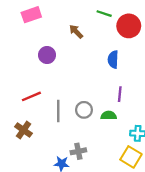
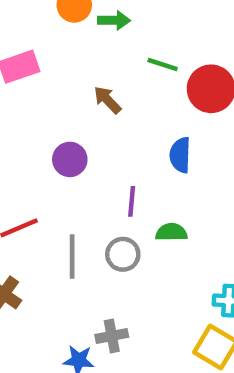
purple circle: (47, 55) -> (70, 159), moved
purple line: (120, 94) -> (132, 201), moved
green semicircle: (109, 115) -> (171, 232), moved

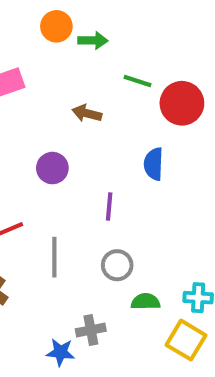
brown arrow: (107, 100) -> (87, 113), turned -32
green semicircle: (171, 232) -> (145, 302), moved
gray circle: (123, 254) -> (117, 265), moved

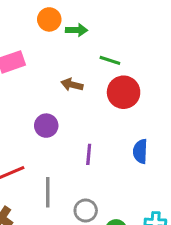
red circle: (182, 103) -> (124, 92), moved
blue semicircle: (154, 164) -> (140, 151), moved
gray circle: (117, 265) -> (86, 210), moved

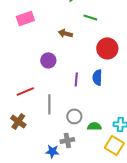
red circle: (124, 92) -> (107, 48), moved
blue semicircle: (140, 151) -> (97, 77), moved

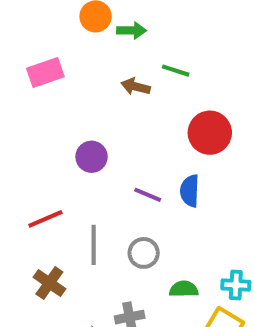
brown arrow: (65, 33) -> (136, 87), moved
purple line: (76, 79) -> (148, 195), turned -72
gray circle: (74, 116) -> (144, 253), moved
brown cross: (18, 121) -> (49, 283), moved

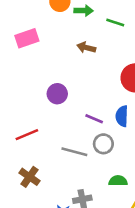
green line: (176, 71) -> (115, 22), moved
gray line: (94, 245) -> (74, 152), moved, turned -75
gray circle: (144, 253) -> (103, 144), moved

